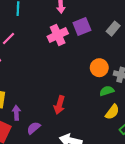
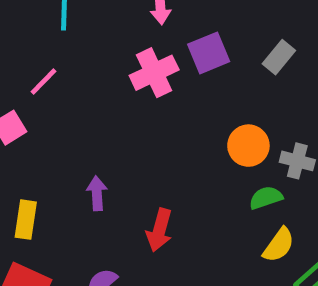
purple arrow: (16, 113) -> (97, 193), moved

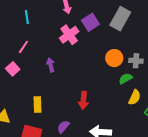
gray rectangle: (279, 57) -> (120, 19), size x1.6
purple arrow: (97, 193) -> (51, 65), moved
yellow rectangle: (26, 220) -> (38, 104), moved

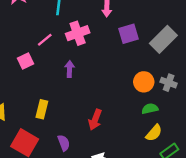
pink cross: (69, 35) -> (78, 33), moved
gray cross: (136, 61) -> (169, 83), moved
purple semicircle: (63, 127) -> (64, 143), turned 104

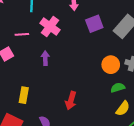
pink cross: (78, 33) -> (50, 27), turned -30
pink line: (45, 40) -> (22, 34), turned 40

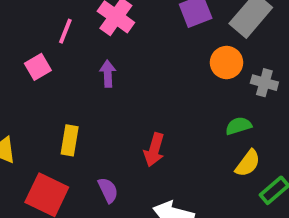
pink line: (22, 34) -> (65, 31), turned -64
orange circle: (111, 65) -> (227, 63), moved

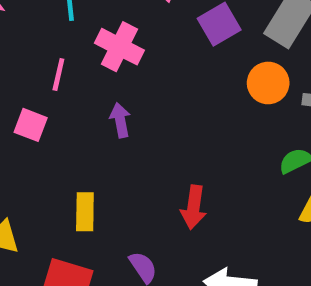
pink square: (38, 67) -> (31, 125), turned -30

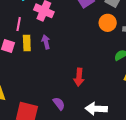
yellow rectangle: (85, 212) -> (27, 43), moved

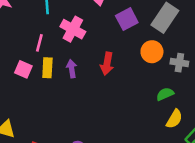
red arrow: (79, 77) -> (107, 64), moved

